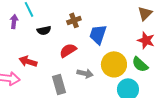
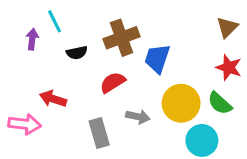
brown cross: (74, 20) -> (122, 38), size x1.6

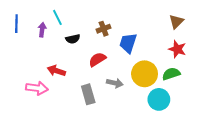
brown cross: (122, 38) -> (104, 29), size x0.6
green semicircle: (220, 103) -> (171, 74), turned 120

